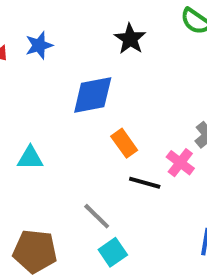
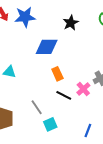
blue star: (39, 45) -> (25, 17), size x1.5
cyan square: (113, 252) -> (50, 124), moved

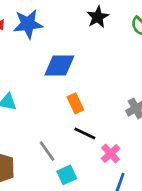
black star: (71, 23) -> (98, 17), moved
pink cross: (83, 89) -> (111, 154), moved

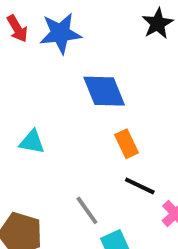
blue diamond: (59, 66) -> (104, 91), turned 68

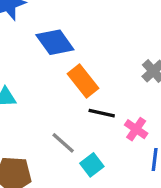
orange rectangle: (127, 144) -> (83, 81), size x1.4

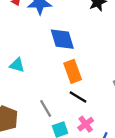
pink cross: (136, 129) -> (86, 124), moved

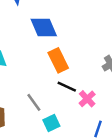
pink cross: (86, 124) -> (87, 99), moved

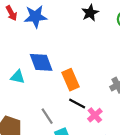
blue diamond: (44, 28) -> (41, 62), moved

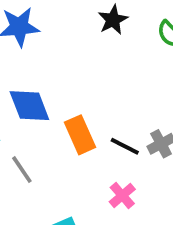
black line: (77, 104) -> (125, 146), moved
gray line: (47, 116) -> (22, 170), moved

